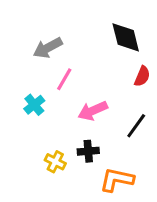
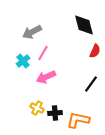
cyan cross: (34, 105) -> (23, 61), moved
pink arrow: (93, 111) -> (46, 77), moved
black cross: (88, 151) -> (55, 113), moved

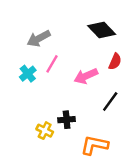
black diamond: (84, 25) -> (102, 30), turned -30
pink arrow: (46, 77) -> (86, 76), moved
black cross: (55, 113) -> (67, 120), moved

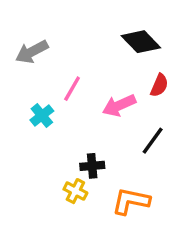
gray arrow: (39, 38) -> (32, 52), moved
cyan cross: (28, 74) -> (42, 116), moved
yellow cross: (45, 131) -> (75, 191), moved

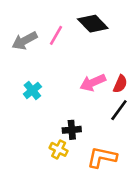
black diamond: (141, 42) -> (93, 24), moved
red semicircle: (159, 85) -> (120, 84), moved
pink line: (72, 89) -> (56, 35), moved

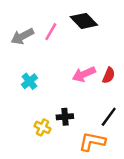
black line: (119, 110) -> (109, 117), moved
yellow cross: (59, 149) -> (42, 127), moved

